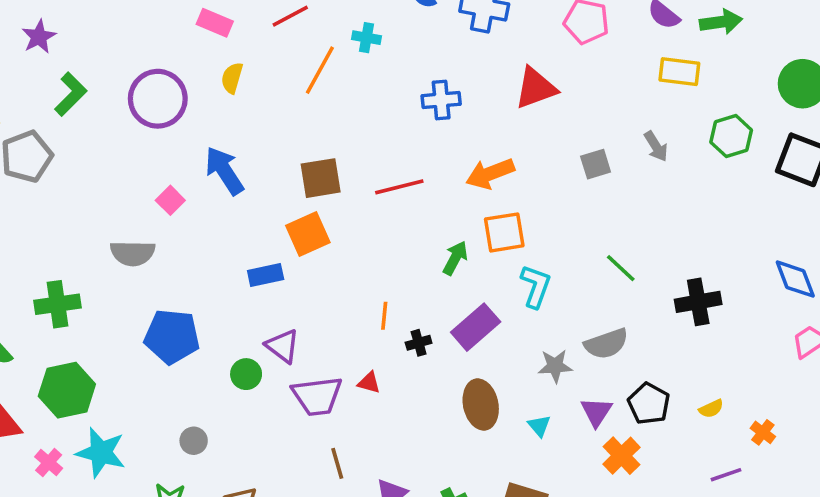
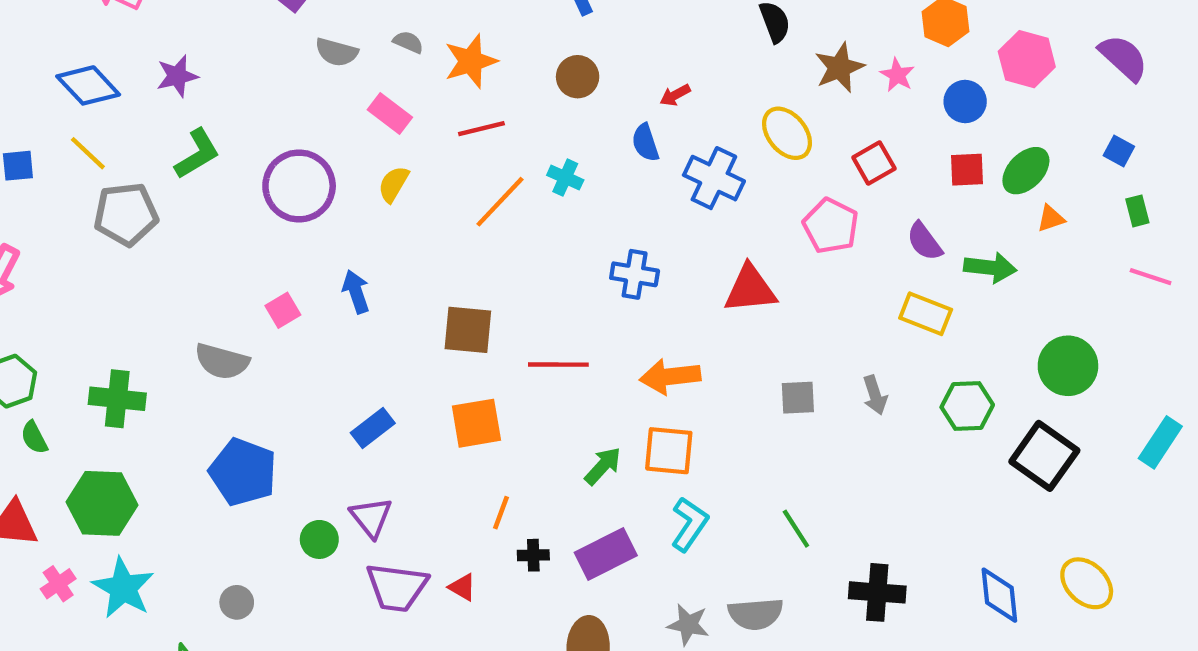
blue arrow: (224, 171) -> (356, 292), size x0.7
orange square: (308, 234) -> (476, 423), moved
blue rectangle: (266, 275) -> (373, 428), turned -40

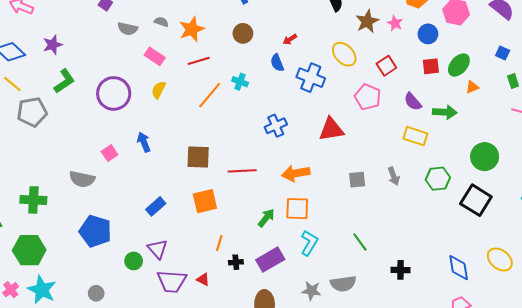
blue cross: (635, 274) -> (276, 126), turned -30
black cross: (877, 592) -> (400, 270), size x0.7

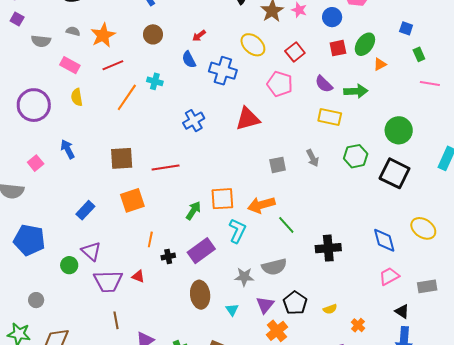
yellow semicircle: (159, 90) -> (77, 97), turned -30
orange arrow: (296, 173) -> (261, 205), moved
black cross: (400, 270) -> (328, 248), size x1.4

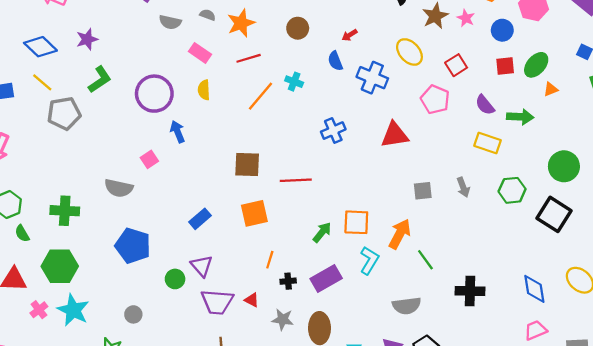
blue arrow: (68, 149) -> (178, 132), moved
orange arrow: (261, 205) -> (400, 234), turned 128
gray star: (244, 277) -> (283, 319), moved

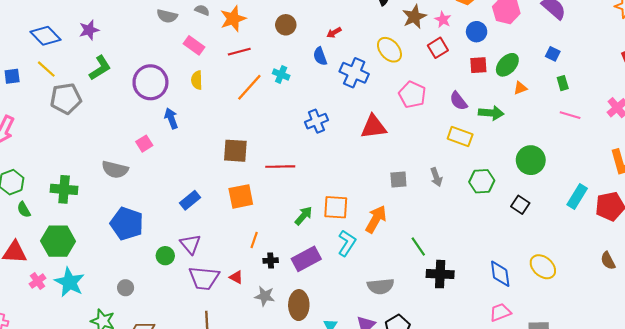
red square: (456, 65) -> (438, 48), moved
black square: (554, 214) -> (520, 205), size x0.6
green line: (425, 260) -> (418, 246), moved

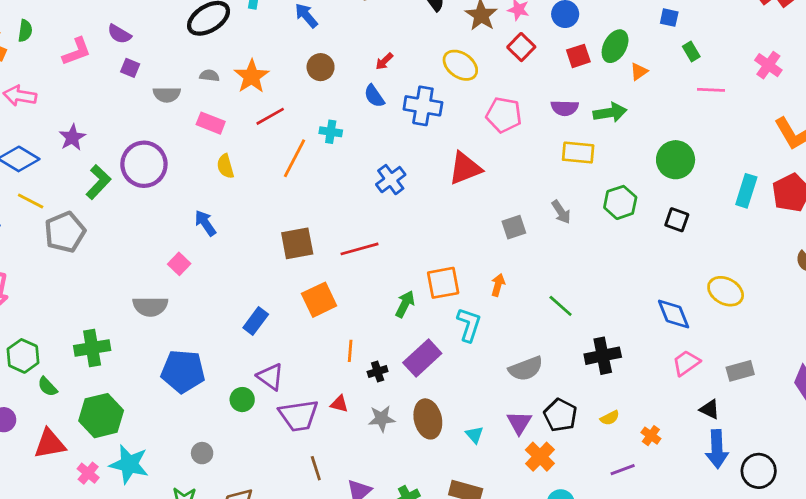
purple circle: (150, 82) -> (144, 164), moved
purple semicircle: (458, 101) -> (565, 108), turned -36
orange arrow: (376, 219) -> (498, 285), size x0.6
black cross: (440, 274) -> (603, 356), moved

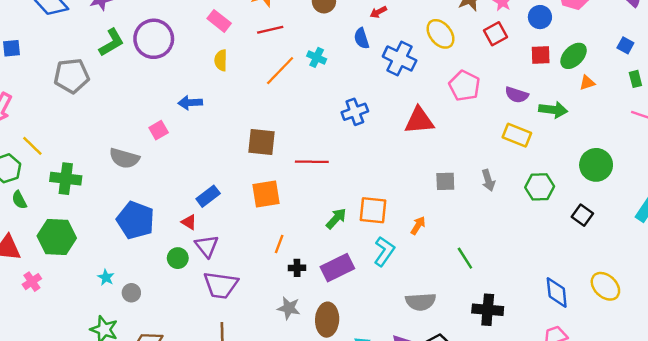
yellow line: (31, 201) -> (32, 146), moved
blue arrow: (205, 223) -> (190, 103), turned -75
red triangle: (339, 404) -> (189, 222), moved
cyan star: (129, 464) -> (106, 277), moved, size x0.5

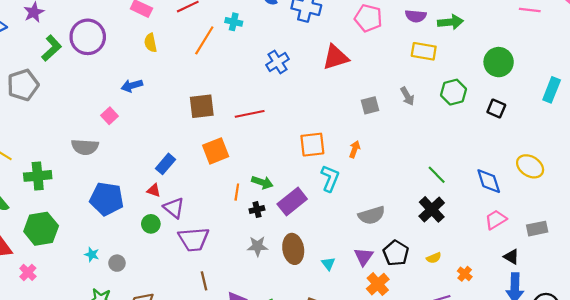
green arrow: (336, 219) -> (262, 182), moved, turned 78
green line: (465, 258) -> (437, 175), moved
black cross: (488, 310) -> (432, 209), turned -36

